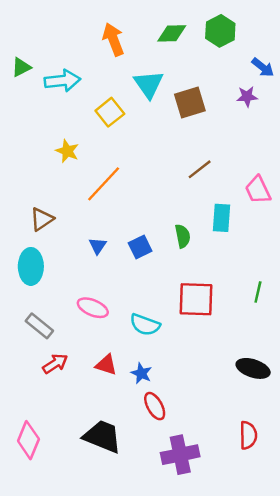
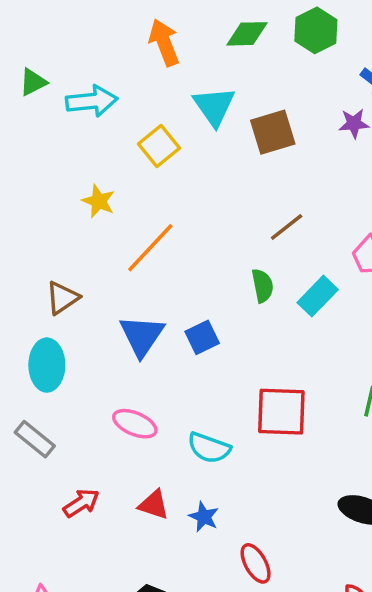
cyan rectangle: (221, 218) -> (318, 296), turned 40
green semicircle: (183, 236) -> (262, 286), moved
blue triangle: (98, 246) -> (142, 336), size x1.8
gray rectangle: (39, 326) -> (35, 439), moved
red ellipse: (155, 406) -> (256, 563), moved

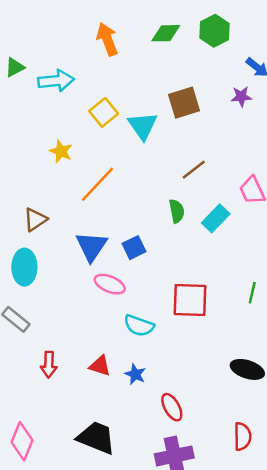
cyan triangle: (214, 106) -> (143, 126), moved
pink ellipse: (135, 424) -> (110, 284), moved
red arrow: (81, 503) -> (49, 365), turned 125

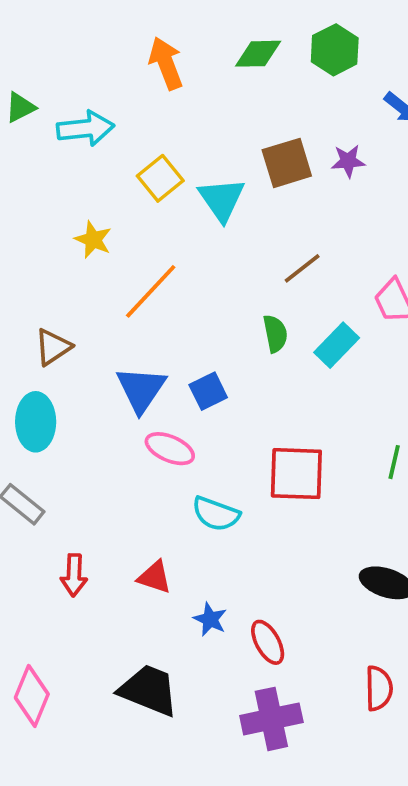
purple star: (241, 97) -> (348, 161), moved
blue star: (135, 374) -> (210, 619), moved

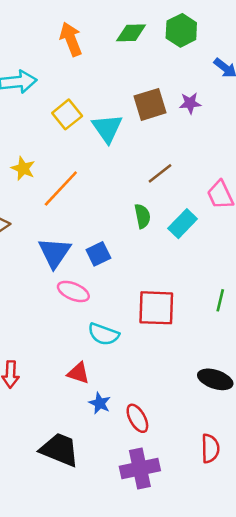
yellow star: (93, 240) -> (23, 168), moved
red triangle: (154, 577) -> (78, 373), moved

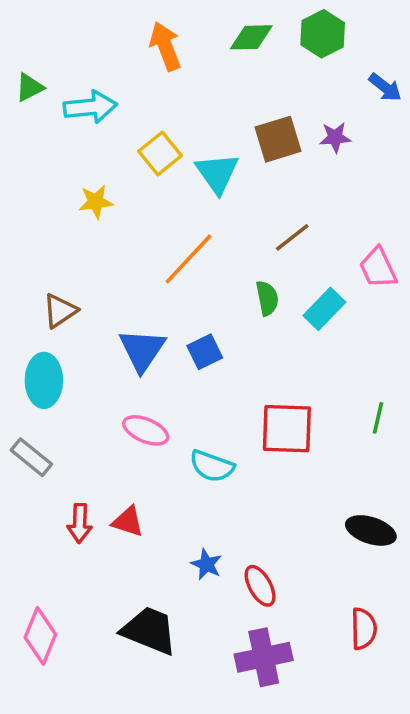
yellow star: (23, 168) -> (96, 202), moved, turned -30
orange line: (61, 189) -> (189, 259), moved
pink ellipse: (73, 291) -> (146, 430), moved
red triangle: (78, 373) -> (128, 522), moved

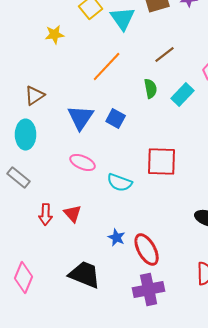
blue square: (205, 352) -> (116, 118), turned -36
red triangle: (128, 522) -> (73, 214), turned 30
red ellipse: (260, 586) -> (147, 250), size x1.4

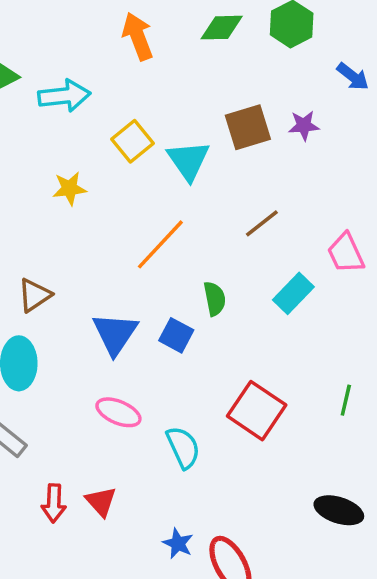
green semicircle: (151, 88) -> (215, 299), moved
red square: (162, 162) -> (257, 411), turned 32
cyan semicircle: (120, 182) -> (183, 447), turned -135

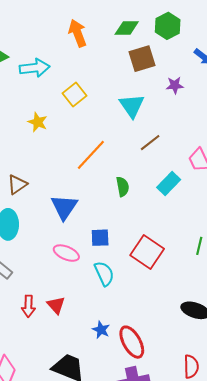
brown square: (248, 127) -> (142, 59), moved
cyan triangle: (188, 160) -> (132, 106), moved
yellow star: (69, 188) -> (38, 122), turned 30
blue square: (176, 335) -> (100, 238), moved, turned -30

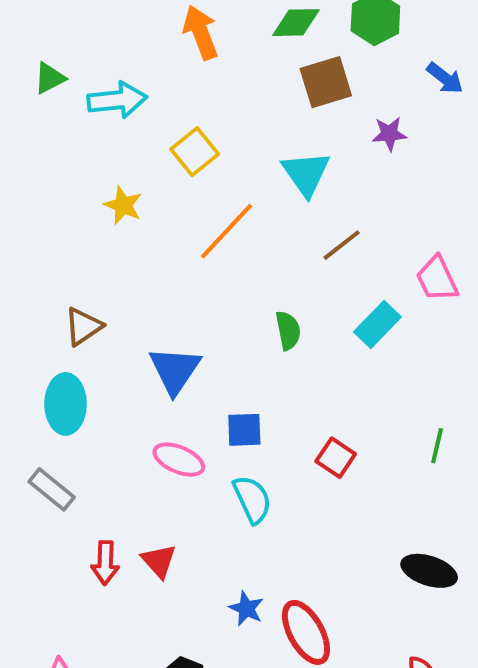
orange line: (91, 155) -> (226, 231), moved
red square: (147, 252) -> (336, 458), size x0.6

